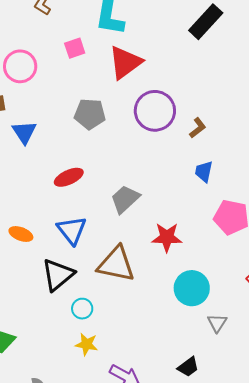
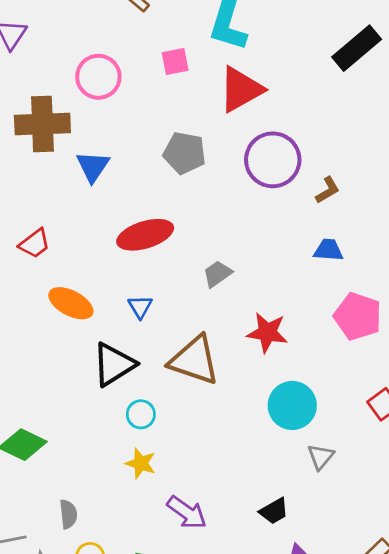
blue trapezoid: (204, 172) -> (328, 250), turned 75
red ellipse: (69, 177) -> (145, 235), size x1.4
gray trapezoid: (125, 199) -> (217, 274), size x0.7
blue triangle: (72, 230) -> (140, 307), size x0.6
orange ellipse: (21, 234) -> (71, 303), size x1.4

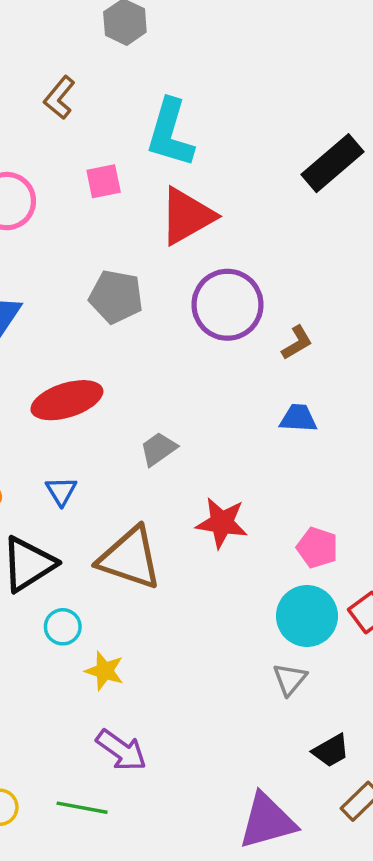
pink pentagon: (358, 316) -> (317, 548), moved, size x0.7
cyan circle: (292, 405) -> (307, 616), moved
yellow star: (141, 463) -> (105, 671), moved
black trapezoid: (274, 511) -> (331, 751), moved

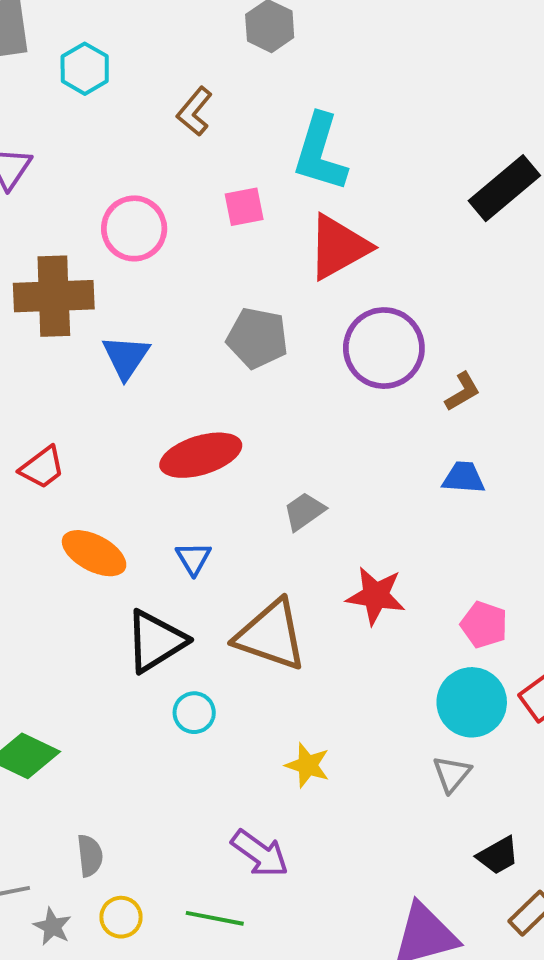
yellow star: (105, 671) -> (308, 765), moved

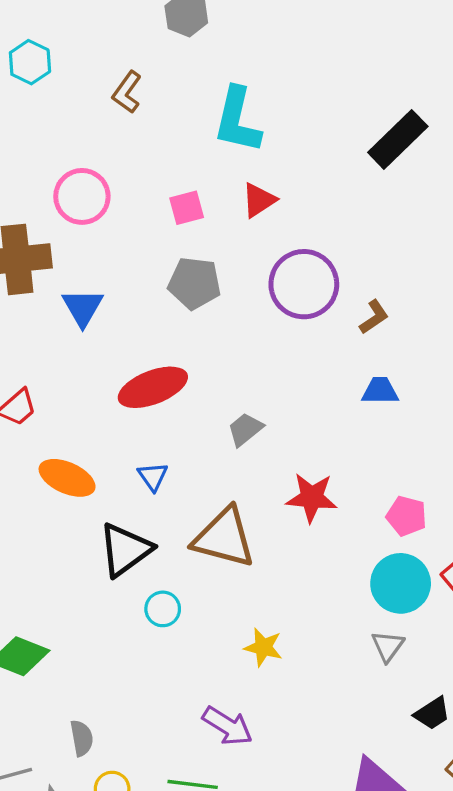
pink square: (244, 207) -> (187, 208), moved
red triangle: (338, 247) -> (259, 200), size x0.6

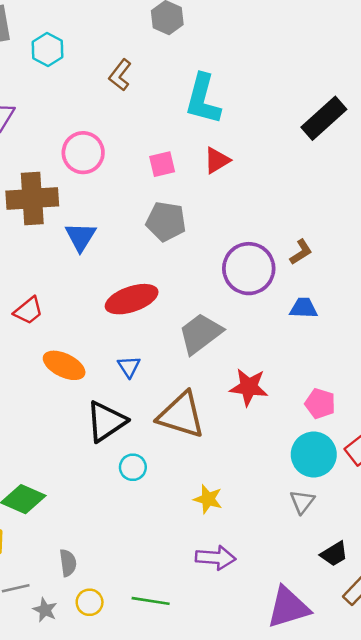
purple circle: (304, 284) -> (249, 269), moved
gray trapezoid: (245, 429) -> (200, 334), size x1.6
purple arrow: (228, 726) -> (216, 558), moved, turned -30

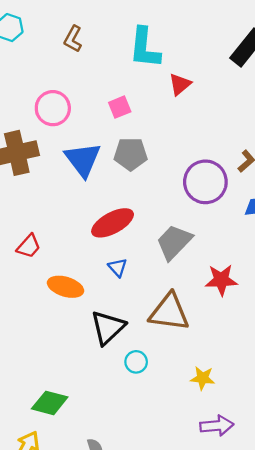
red triangle: (217, 160) -> (180, 84), moved
blue triangle: (81, 237) -> (83, 160), moved, size x1.4
blue triangle: (129, 367) -> (118, 268), moved

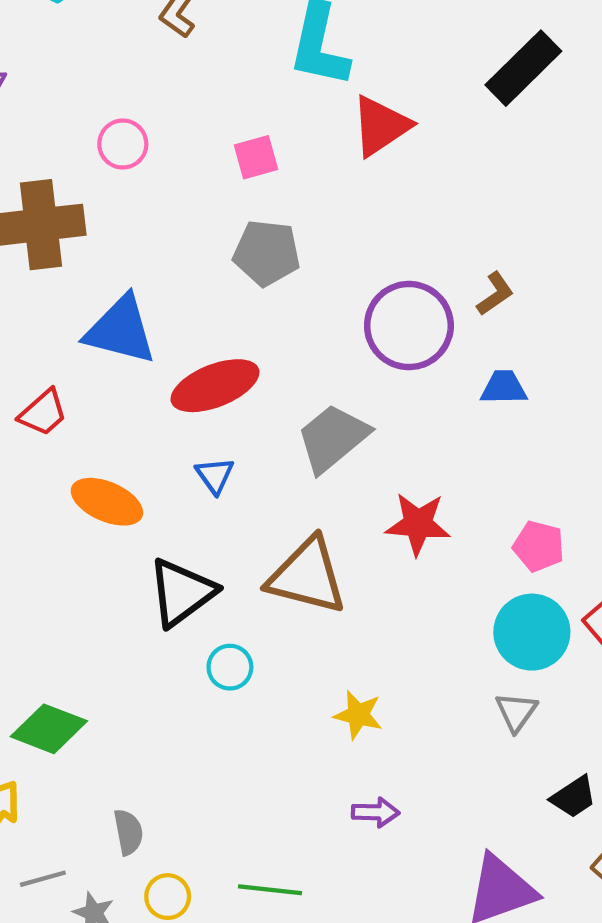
red triangle: (180, 84) -> (381, 126), size x1.4
pink circle: (53, 108) -> (123, 144), size x0.7
blue triangle: (83, 160) -> (121, 330), moved, turned -45
purple arrow: (217, 426) -> (375, 812), size x0.7

